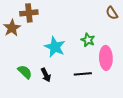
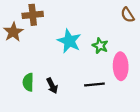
cyan star: (55, 47) -> (69, 41), moved
green semicircle: (25, 72) -> (28, 82), turned -133

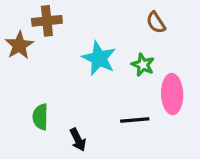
brown semicircle: (128, 15) -> (156, 22), moved
black arrow: (52, 86) -> (78, 140), moved

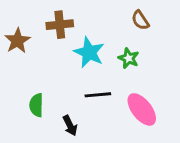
brown cross: (47, 21) -> (60, 25), moved
pink ellipse: (172, 94) -> (142, 109), moved, turned -36
black line: (135, 120) -> (98, 95), moved

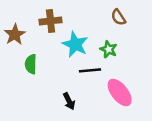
black line: (98, 95) -> (90, 70), moved
green semicircle: (36, 105) -> (31, 64), moved
black arrow: (70, 126) -> (69, 101), moved

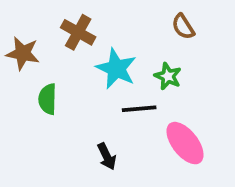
brown cross: (51, 21) -> (78, 32), turned 35
brown star: (15, 35) -> (23, 53), turned -30

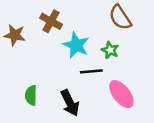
brown semicircle: (183, 27) -> (120, 17), size x1.5
green semicircle: (48, 99) -> (31, 95), moved
black arrow: (107, 156) -> (70, 103), size x1.5

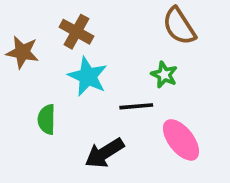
cyan star: (76, 45) -> (88, 76), moved
green semicircle: (31, 95) -> (47, 119), moved
black arrow: (70, 103) -> (104, 153), turned 84

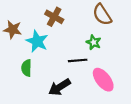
brown cross: (76, 32) -> (54, 17), moved
cyan star: (88, 76) -> (37, 41), moved

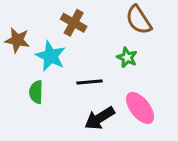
black line: (78, 60) -> (90, 82), moved
black arrow: (59, 87) -> (100, 118), moved

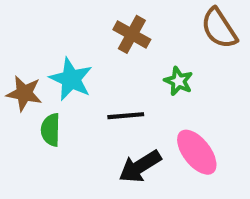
brown semicircle: (139, 20) -> (219, 28), moved
brown cross: (74, 23) -> (132, 34), moved
brown star: (17, 40) -> (24, 93), moved

